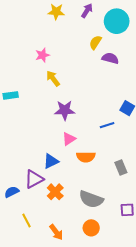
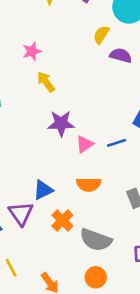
pink triangle: (69, 139) -> (85, 144), moved
purple triangle: (34, 179) -> (21, 214), turned -36
orange cross: (55, 192) -> (62, 220), moved

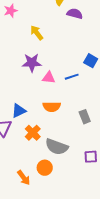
yellow arrow: (46, 82) -> (37, 33), moved
pink triangle: (85, 144) -> (49, 78), turned 40
orange circle: (96, 277) -> (45, 168), moved

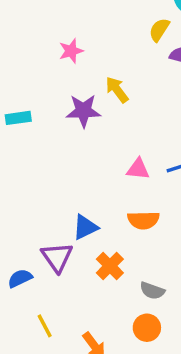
purple star: (32, 63) -> (83, 111), moved
gray semicircle: (57, 147) -> (152, 291), size x0.6
orange circle: (45, 168) -> (147, 328), moved

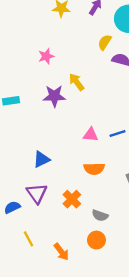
blue triangle: (85, 227) -> (41, 159), moved

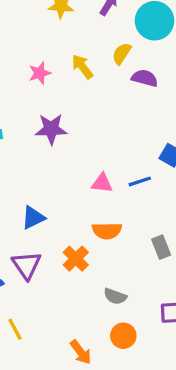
yellow arrow: (77, 82) -> (82, 67), moved
orange cross: (72, 199) -> (76, 259), moved
orange circle: (96, 240) -> (123, 336), moved
orange arrow: (61, 252) -> (81, 352), moved

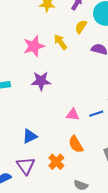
yellow semicircle: (122, 53) -> (81, 27), moved
pink star: (40, 73) -> (34, 46), size x1.5
orange semicircle: (107, 231) -> (76, 144), turned 60

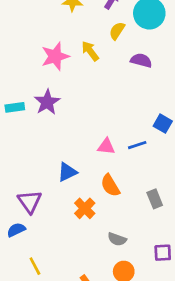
purple star: (41, 81) -> (47, 102), moved, turned -30
blue triangle: (30, 136) -> (67, 172), moved
purple triangle: (26, 166) -> (30, 202), moved

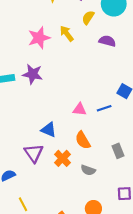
purple star: (47, 102) -> (33, 74), turned -30
blue triangle: (67, 172) -> (49, 130), turned 49
purple triangle: (30, 202) -> (34, 153), moved
gray semicircle: (117, 239) -> (88, 170), moved

